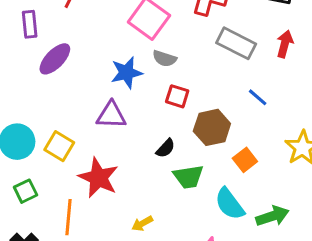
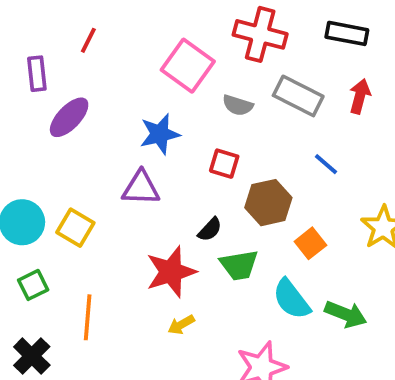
gray semicircle: (164, 58) -> (238, 105), moved
red star: (98, 178) -> (171, 272), moved, turned 30
green arrow: (272, 216) -> (346, 314), turned 40

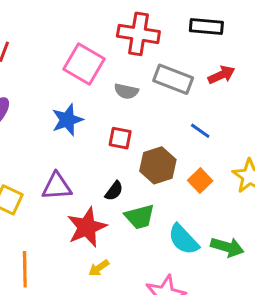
red arrow: (360, 96) -> (221, 75), turned 56
purple triangle: (141, 188) -> (57, 186), moved
orange square: (310, 243) -> (200, 181), moved

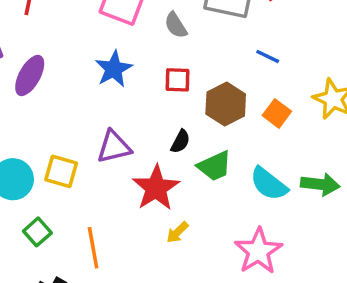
gray semicircle: (126, 91) -> (176, 25), turned 55

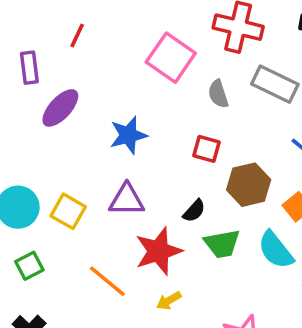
blue star: (114, 69) -> (128, 135), moved
cyan semicircle: (269, 184) -> (276, 250), moved
orange line: (93, 248) -> (107, 281), moved, turned -54

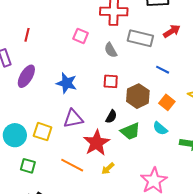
pink square: (171, 58) -> (81, 36), size x0.6
blue star: (128, 135) -> (67, 83), turned -30
cyan semicircle: (276, 250) -> (160, 128), size x0.7
green square: (29, 266) -> (28, 166), turned -35

